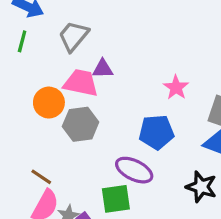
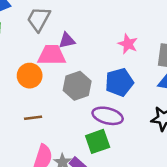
gray hexagon: (81, 124) -> (77, 86), moved
brown line: (41, 177) -> (33, 118), moved, turned -30

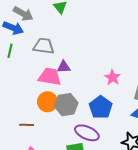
gray trapezoid: (39, 19) -> (44, 46), turned 60
orange circle: (30, 76) -> (48, 102), moved
blue pentagon: (119, 82) -> (101, 107), turned -30

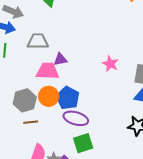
gray hexagon: (66, 105) -> (25, 100), moved
blue pentagon: (101, 107) -> (68, 98), moved
purple ellipse: (87, 133) -> (76, 118), moved

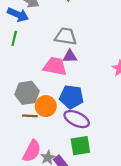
gray trapezoid: (38, 41) -> (66, 36), moved
orange circle: (49, 96) -> (46, 106), moved
blue pentagon: (68, 98) -> (72, 97), turned -30

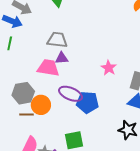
blue pentagon: (72, 97) -> (87, 102), moved
purple ellipse: (77, 119) -> (71, 94), moved

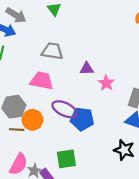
purple triangle: (62, 58) -> (87, 69), moved

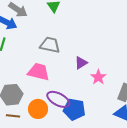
purple triangle: (87, 69) -> (81, 63), turned -32
orange circle: (32, 120) -> (38, 109), moved

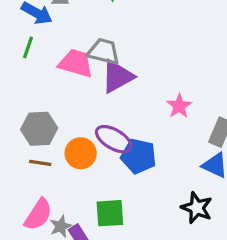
purple triangle: (81, 63) -> (117, 76), moved, size x1.6
pink trapezoid: (39, 72) -> (76, 63), moved

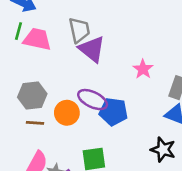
gray trapezoid: (104, 52) -> (79, 30), turned 68
pink trapezoid: (76, 63) -> (37, 39), moved
purple triangle: (117, 76) -> (92, 49), turned -48

